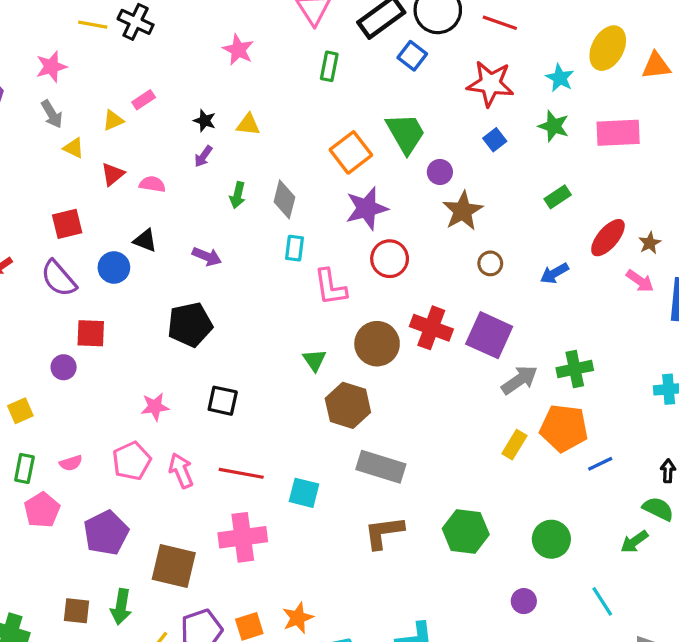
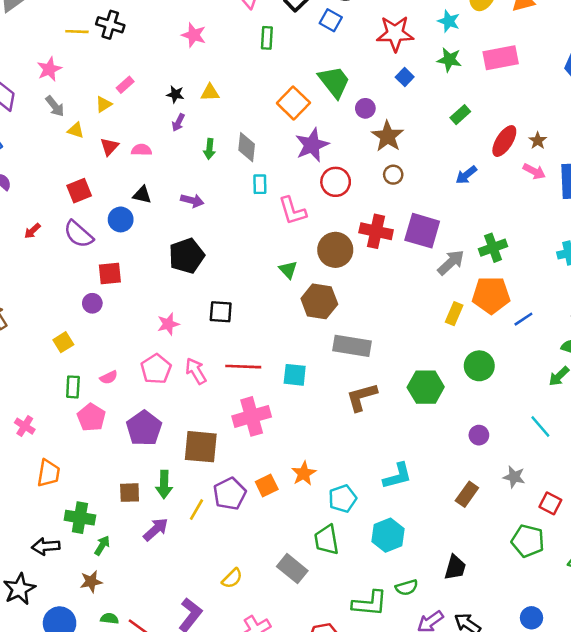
brown circle: (490, 263) -> (393, 175), moved
green circle: (551, 539) -> (479, 366), moved

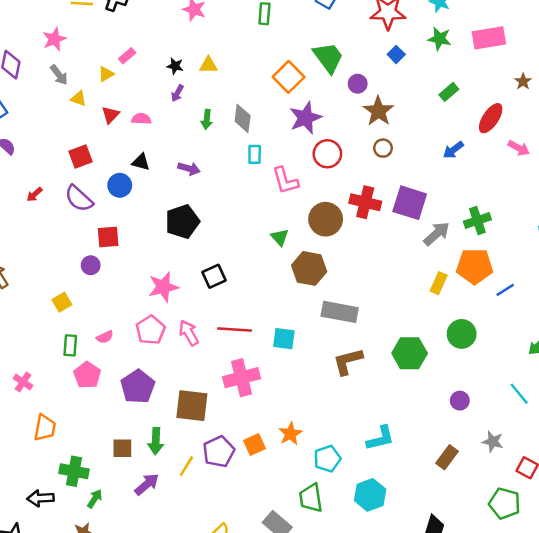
brown star: (538, 141) -> (523, 81), moved
black square: (221, 312) -> (214, 276), turned -30
pink star: (168, 324) -> (163, 287), size x1.4

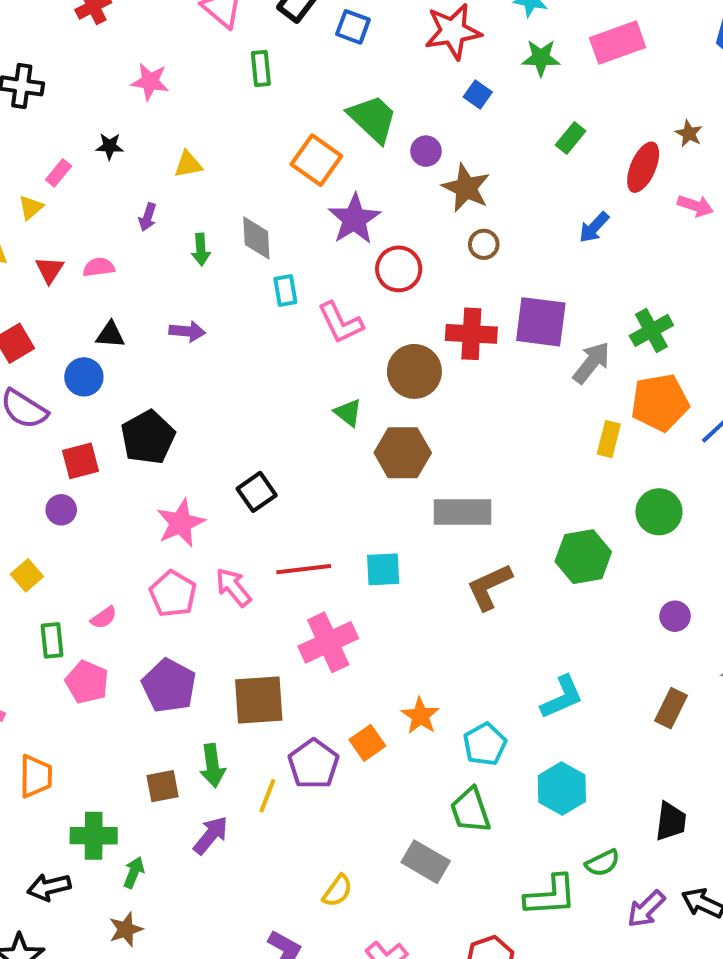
black star: (175, 66) -> (110, 146), moved
brown star: (523, 81) -> (689, 133), moved
black pentagon: (182, 222) -> (148, 437), moved

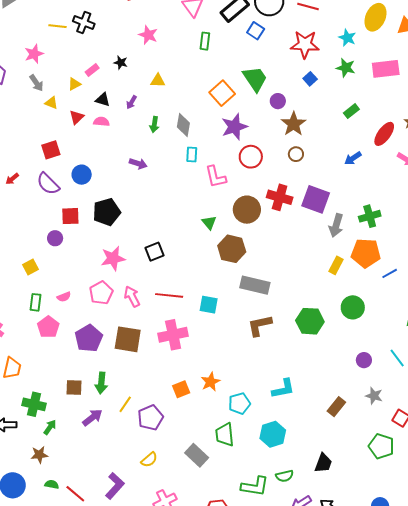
black triangle: (110, 335) -> (103, 100), moved
gray arrow: (592, 363) -> (336, 225), turned 145
purple circle: (675, 616) -> (364, 360), moved
brown square: (259, 700) -> (128, 339), moved
purple pentagon: (314, 764) -> (150, 418), moved

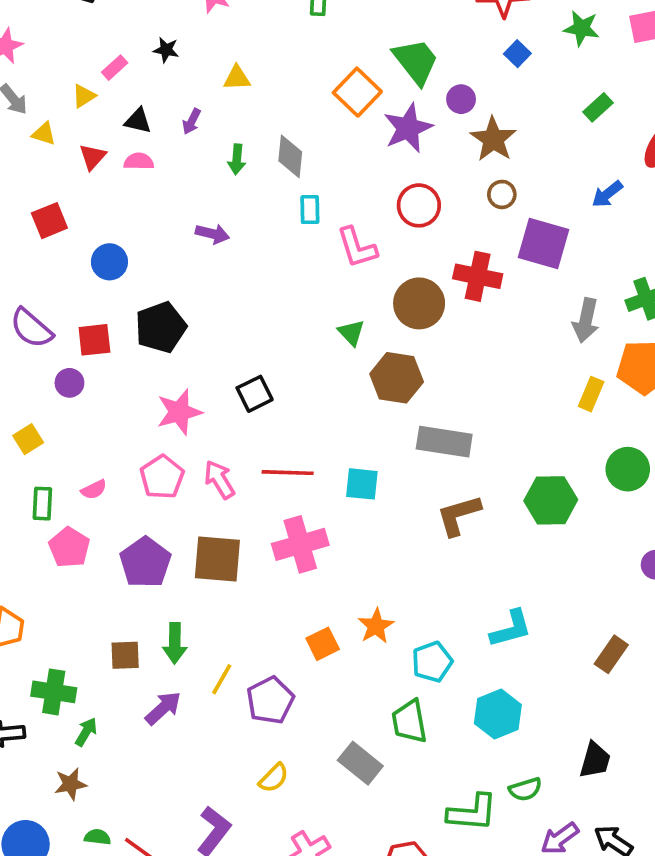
purple star: (234, 127) -> (408, 128), moved
purple semicircle: (48, 184) -> (31, 328), moved
purple square: (316, 199) -> (544, 243), moved

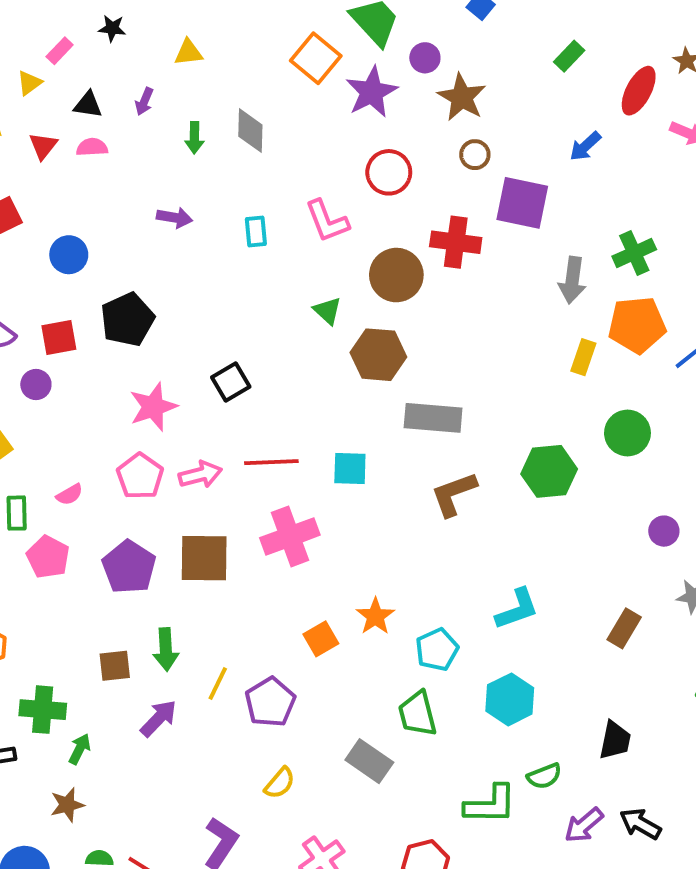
cyan rectangle: (310, 210) -> (256, 231), moved
pink arrow: (219, 480) -> (200, 475), turned 111

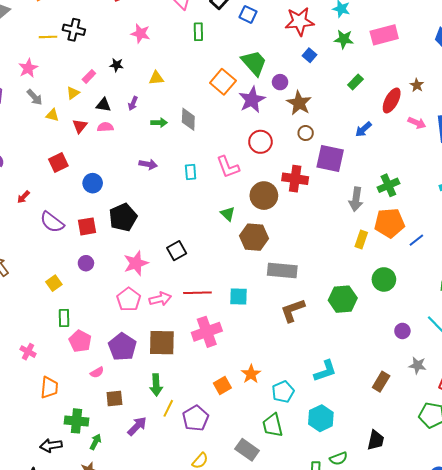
green arrow: (194, 138) -> (159, 123), turned -91
purple circle: (36, 385) -> (86, 263), moved
pink semicircle: (70, 494) -> (97, 372), moved
green arrow: (166, 649) -> (156, 385), moved

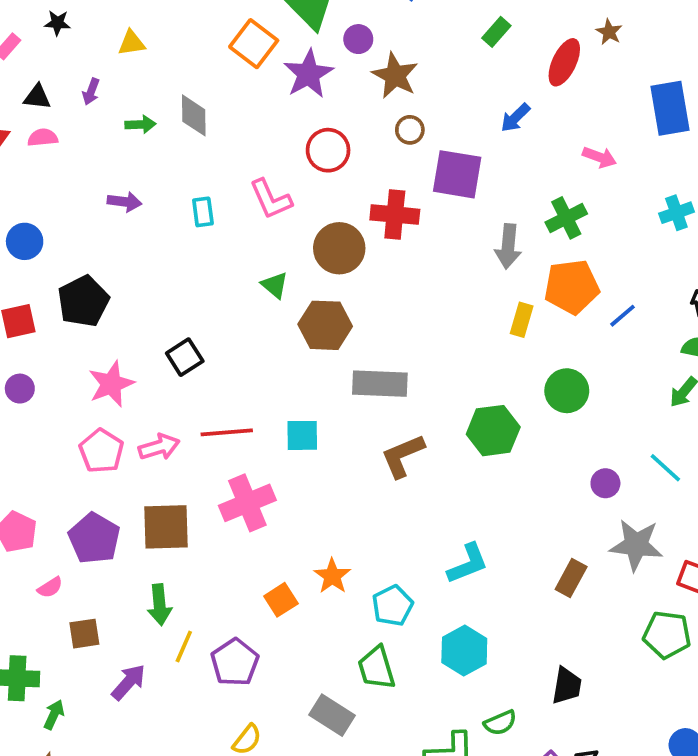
pink arrow: (417, 123) -> (599, 157), moved
gray star: (417, 365) -> (636, 545), size x1.6

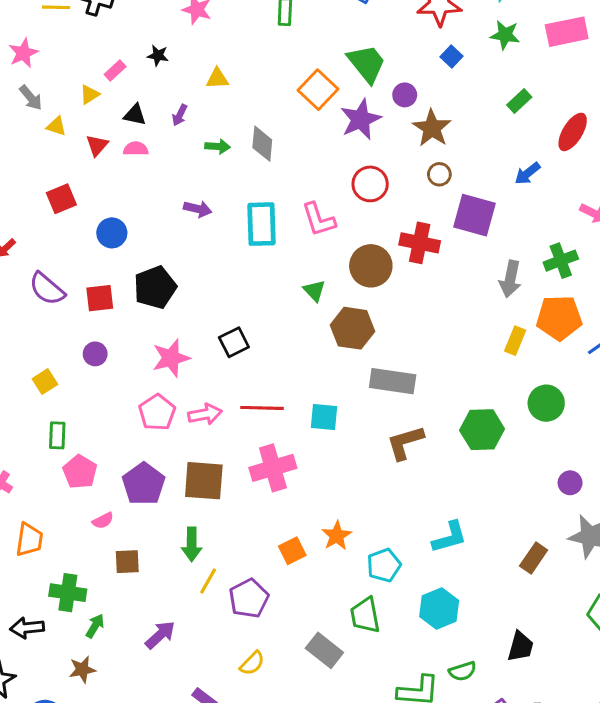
cyan rectangle: (203, 212) -> (262, 224), size x1.8
purple arrow: (128, 682) -> (160, 635), moved

